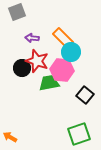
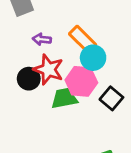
black square: (85, 95) -> (111, 98), moved

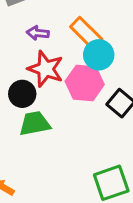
black circle: (29, 79) -> (22, 94), moved
green trapezoid: (64, 98) -> (35, 124), moved

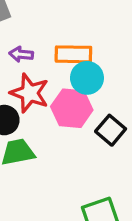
orange rectangle: (86, 33) -> (73, 54), turned -44

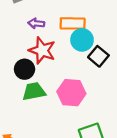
pink hexagon: (72, 108) -> (71, 93), moved
black square: (111, 130) -> (98, 56), moved

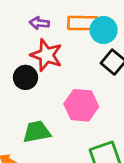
cyan circle: (82, 40) -> (104, 30), moved
green trapezoid: (34, 91) -> (37, 132), moved

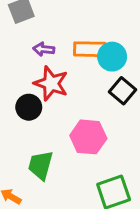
green trapezoid: (37, 132) -> (41, 165), turned -64

